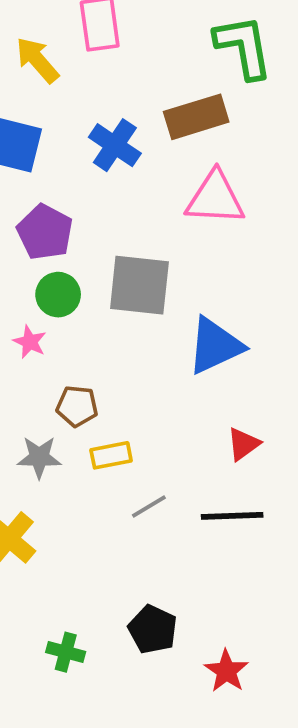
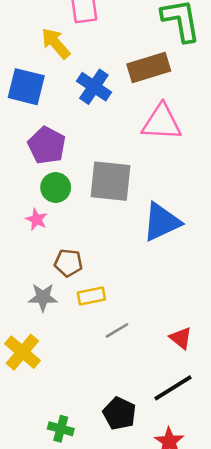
yellow arrow: (37, 60) -> (56, 43), moved
red triangle: (243, 444) -> (181, 338), moved, turned -45
black line: (232, 516) -> (173, 388), moved, turned -30

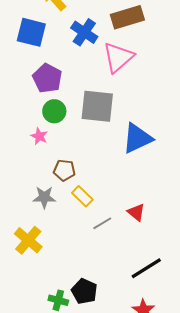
pink triangle: (162, 122) -> (118, 57), moved, turned -44
yellow rectangle: (91, 296) -> (82, 196), turned 55
red triangle: (181, 338) -> (136, 212), moved
black pentagon: (119, 413) -> (84, 291), moved

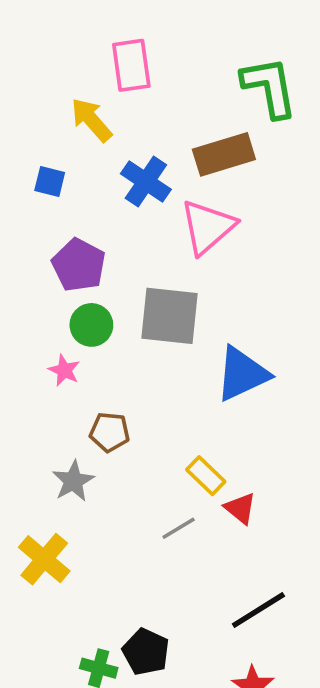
blue square: (31, 32) -> (50, 182), size x0.6
yellow rectangle: (82, 196) -> (206, 476), moved
gray star: (44, 197) -> (73, 481), turned -30

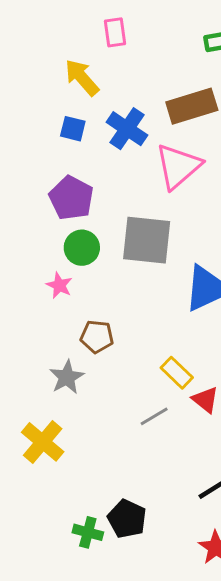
pink rectangle: (131, 65) -> (115, 32), size x0.7
blue square: (50, 182) -> (73, 129), moved

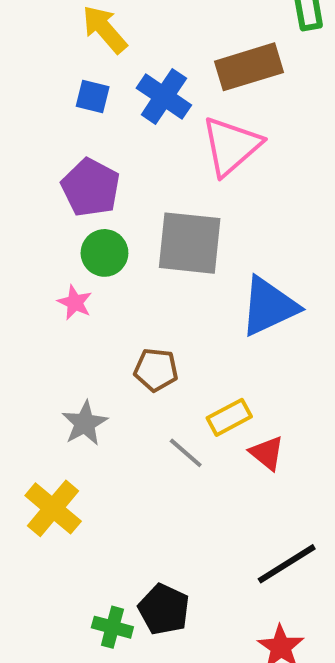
brown pentagon: (97, 337) -> (156, 370), moved
yellow rectangle: (177, 373) -> (229, 417), turned -72
gray line: (154, 416) -> (186, 453), moved, turned 72

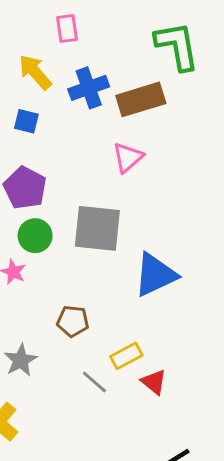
blue cross: (164, 97) -> (89, 88), moved, turned 36
pink triangle: (231, 146) -> (128, 157), size x0.7

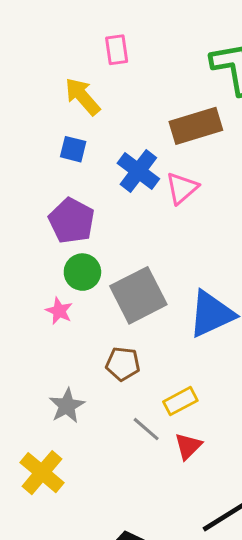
blue cross: (89, 88) -> (138, 171), moved, turned -33
gray square: (97, 228) -> (138, 295), moved, turned -33
red triangle: (154, 382) -> (188, 446), moved, turned 36

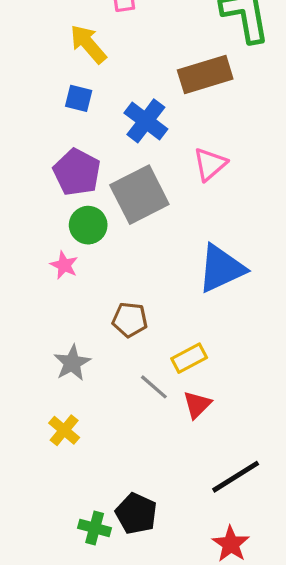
pink triangle: (182, 188) -> (210, 164), moved
gray square: (138, 295) -> (139, 195), moved
yellow cross: (42, 473) -> (64, 430), moved, size x0.7

